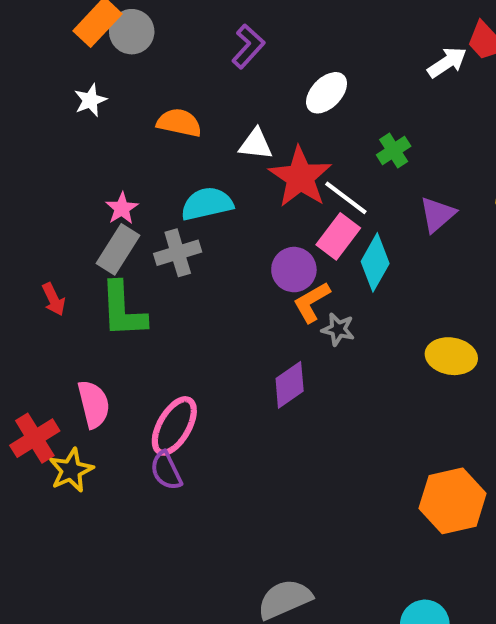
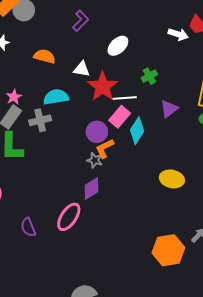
white arrow: (447, 62) -> (178, 34), turned 48
white line: (346, 198) -> (124, 98), turned -45
gray star: (338, 329) -> (95, 160), moved
pink ellipse: (174, 426) -> (69, 217), moved

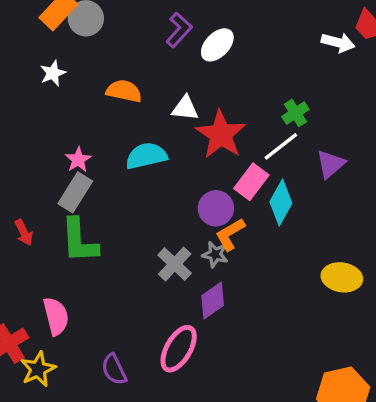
white ellipse: (118, 46) -> (217, 45), moved
white line: (124, 98) -> (281, 146), moved, turned -30
gray cross: (40, 120) -> (175, 264), moved, turned -30

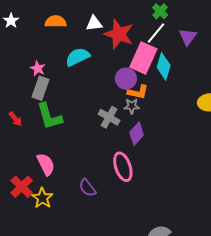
pink rectangle: (251, 182) -> (143, 58), size x1.4
orange L-shape: (230, 234) -> (138, 92), turned -125
pink ellipse: (179, 349) -> (123, 167), turned -36

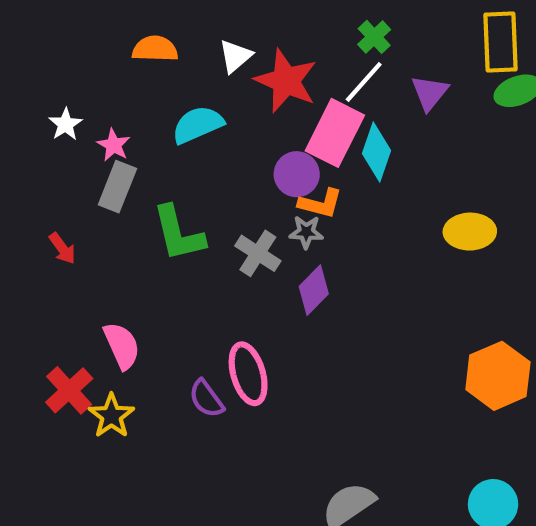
white star: (11, 21) -> (66, 124), moved
white triangle: (94, 23) -> (235, 56), turned -36
green L-shape: (49, 116) -> (178, 233), moved
pink ellipse: (123, 167) -> (248, 374), moved

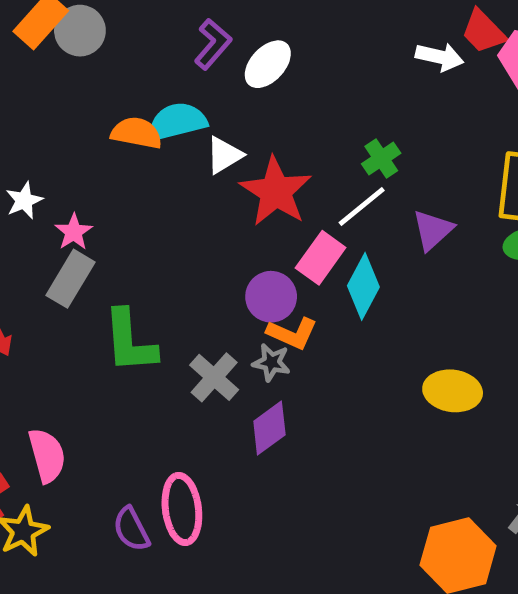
cyan semicircle: (198, 125) -> (177, 122), moved
pink rectangle: (335, 133) -> (321, 258), size x0.7

